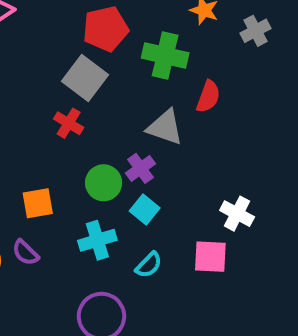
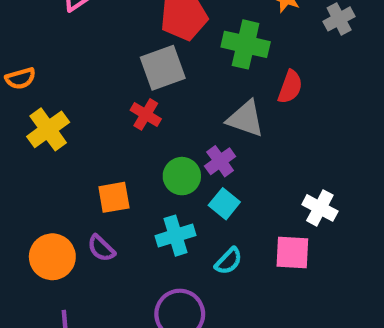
gray square: (85, 78) -> (163, 68), turned 33

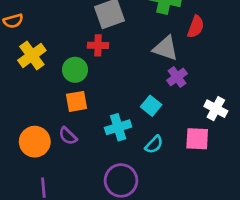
red cross: (146, 114) -> (98, 45), turned -30
purple cross: (220, 161) -> (177, 77), moved
green circle: (182, 176) -> (75, 70), moved

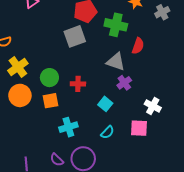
red cross: (98, 45) -> (78, 84), moved
cyan cross: (118, 127) -> (68, 127), moved
purple semicircle: (68, 136) -> (57, 160), moved
orange circle: (35, 142) -> (20, 95), moved

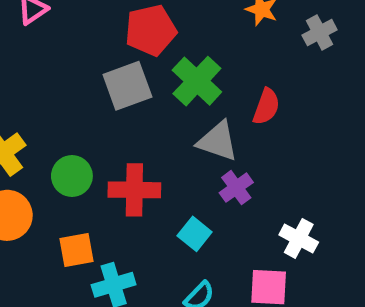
green cross: (116, 25) -> (197, 81), moved, turned 30
red cross: (78, 84) -> (134, 190), size x1.5
orange square: (51, 101) -> (77, 250), moved

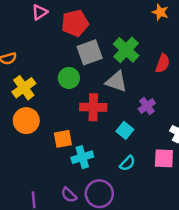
red pentagon: (151, 30) -> (75, 23), moved
gray triangle: (218, 141) -> (116, 82), moved
green circle: (72, 176) -> (69, 78), moved

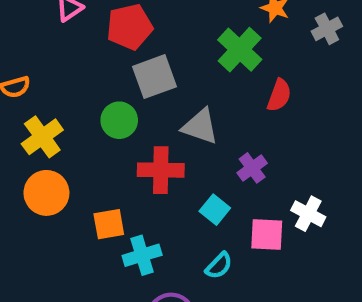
green cross: (126, 50) -> (240, 50), moved
pink square: (164, 158) -> (267, 234), moved

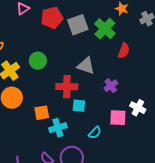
gray square: (155, 77) -> (78, 25), moved
green circle: (119, 120) -> (38, 61), moved
cyan square: (215, 210) -> (79, 106), moved, turned -32

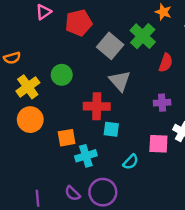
gray square: (78, 25) -> (110, 46), moved, turned -30
gray triangle: (86, 66) -> (120, 81), turned 30
purple cross: (111, 86) -> (162, 103), moved, turned 32

